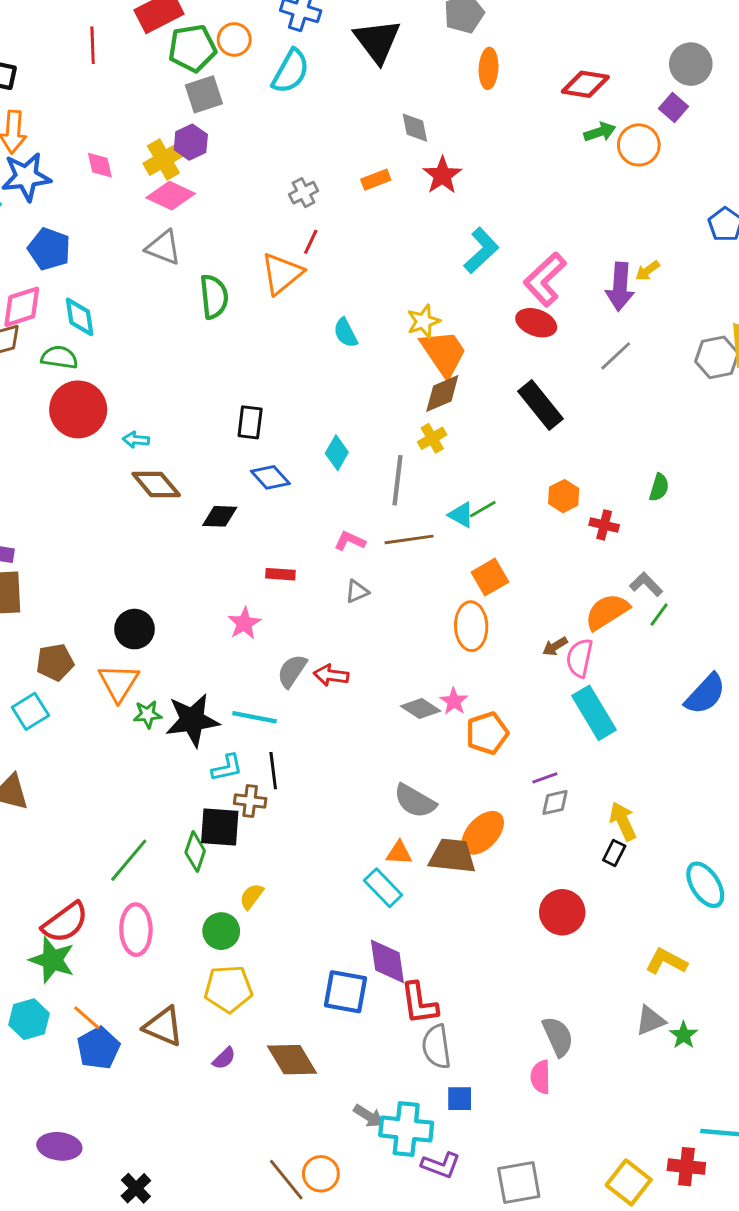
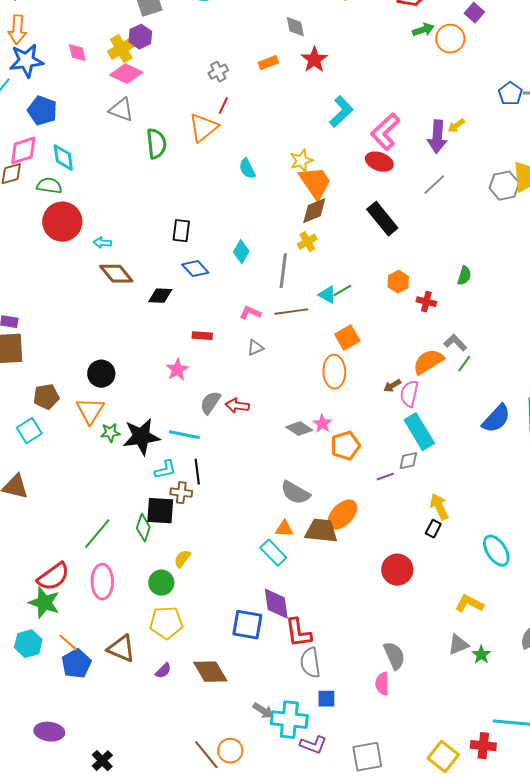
gray diamond: (555, 802) -> (408, 461), moved

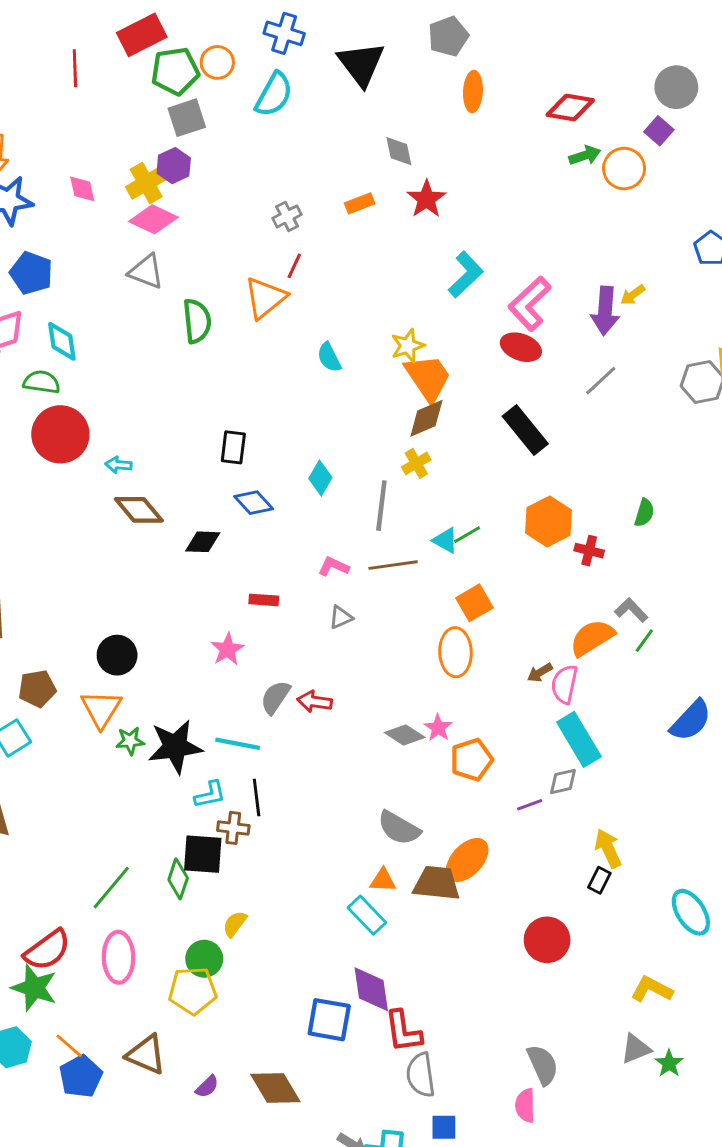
orange hexagon: (398, 282) -> (548, 521), size x1.5
yellow pentagon: (166, 623) -> (193, 991), moved

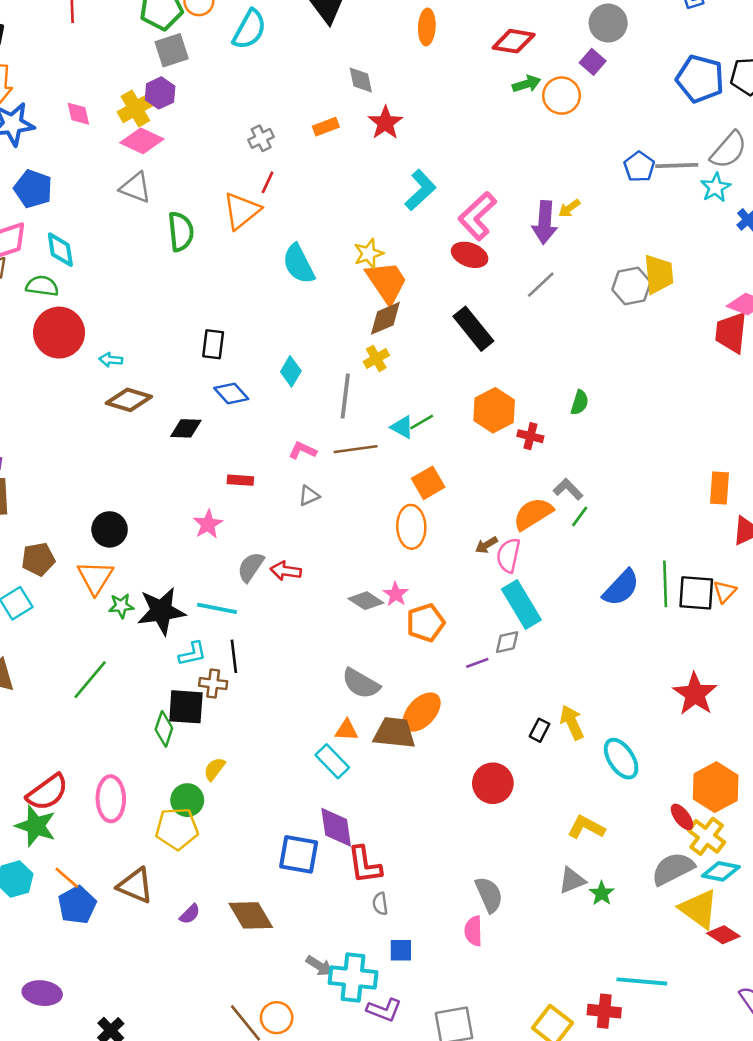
cyan semicircle: (329, 357) -> (299, 264), size x1.5
brown diamond: (139, 510) -> (129, 400), turned -33
yellow arrow: (608, 848) -> (572, 722), moved
green line: (111, 888) -> (90, 680), moved
gray semicircle: (421, 1075) -> (380, 904), size x0.6

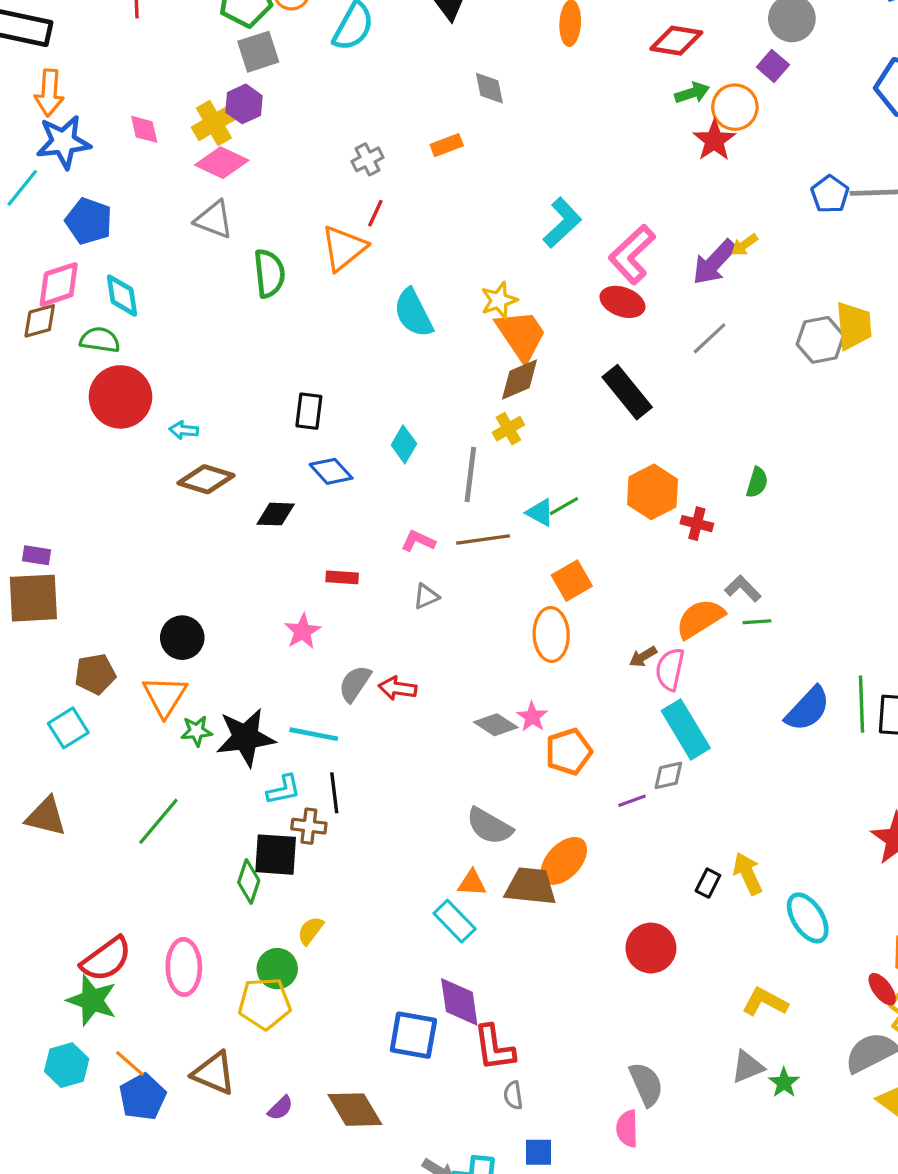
red star: (385, 123) -> (714, 140), moved
purple arrow: (545, 222) -> (714, 262), turned 39
green line: (580, 516) -> (757, 622), turned 50

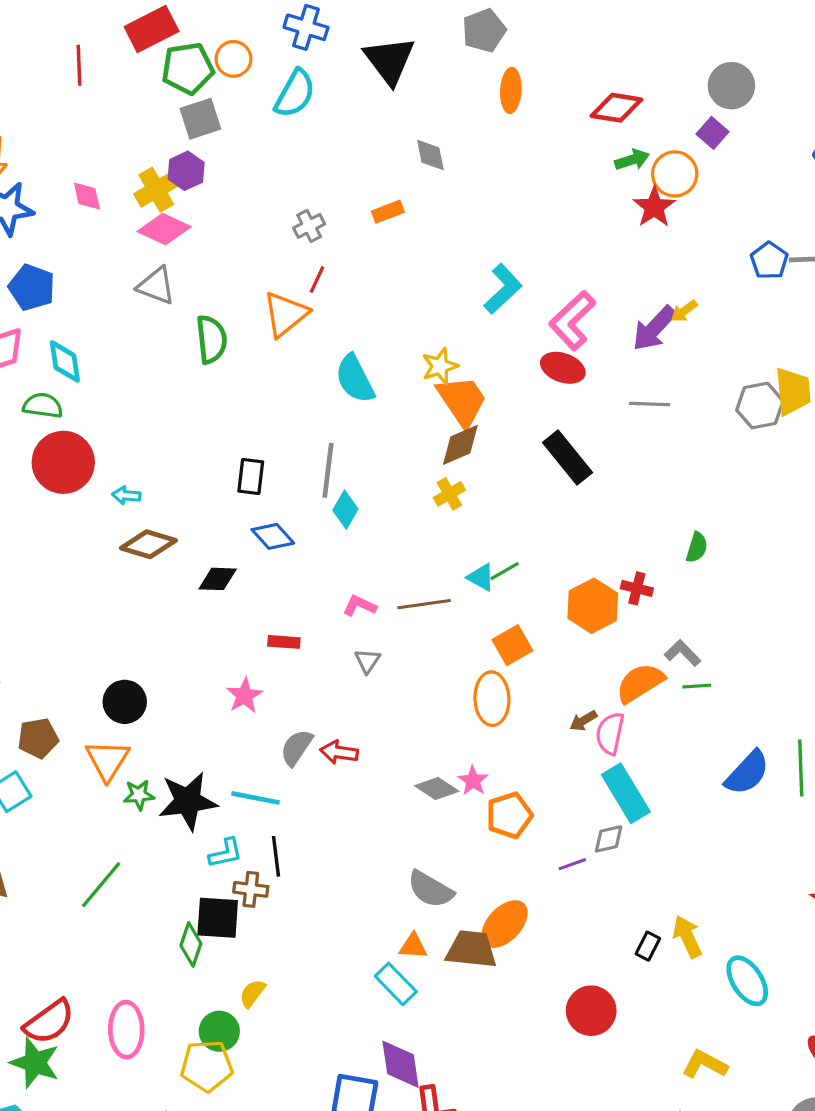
gray line: (710, 338) -> (649, 404), turned 45
gray line: (470, 475) -> (328, 470), moved
orange hexagon: (653, 492) -> (593, 606), moved
gray triangle: (426, 596) -> (367, 661), turned -32

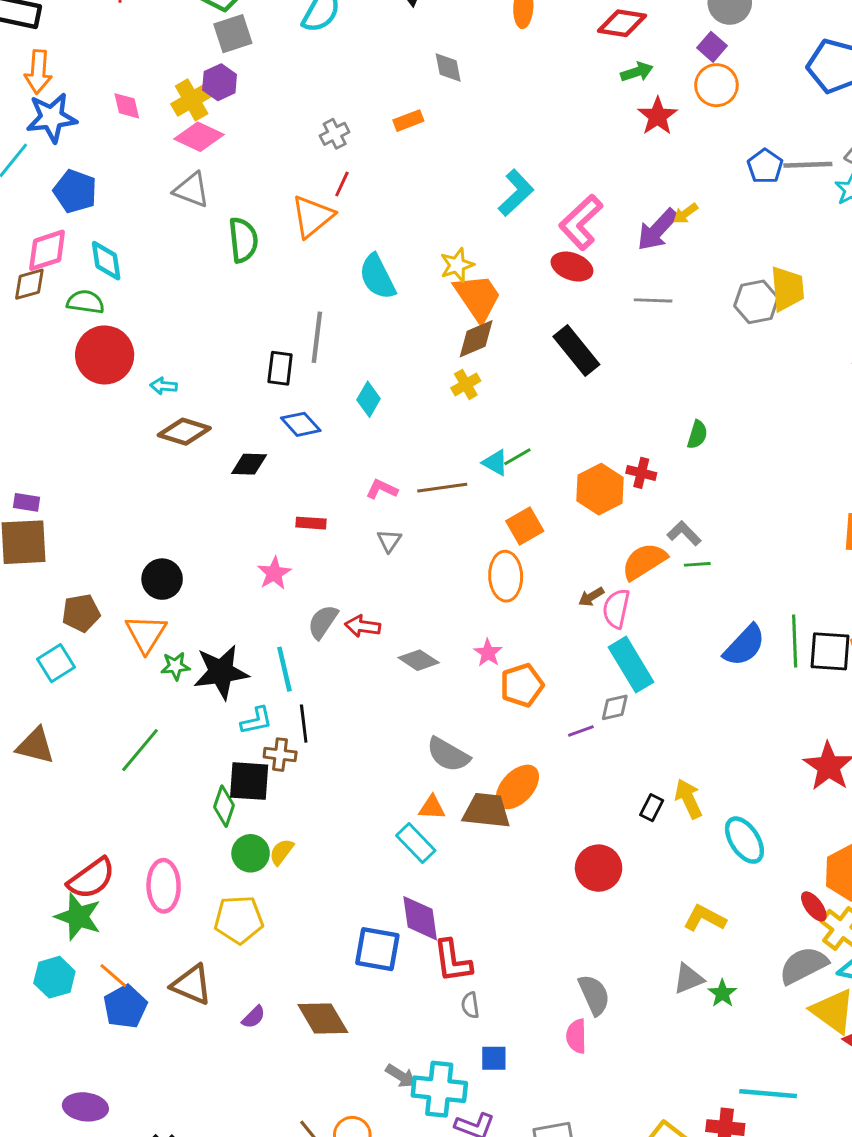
orange circle: (675, 174) -> (716, 85), moved
gray line: (328, 470) -> (317, 337), moved
gray diamond: (437, 789) -> (419, 660), moved
cyan line: (256, 798) -> (284, 669), turned 66
green circle: (219, 1031) -> (251, 853), moved

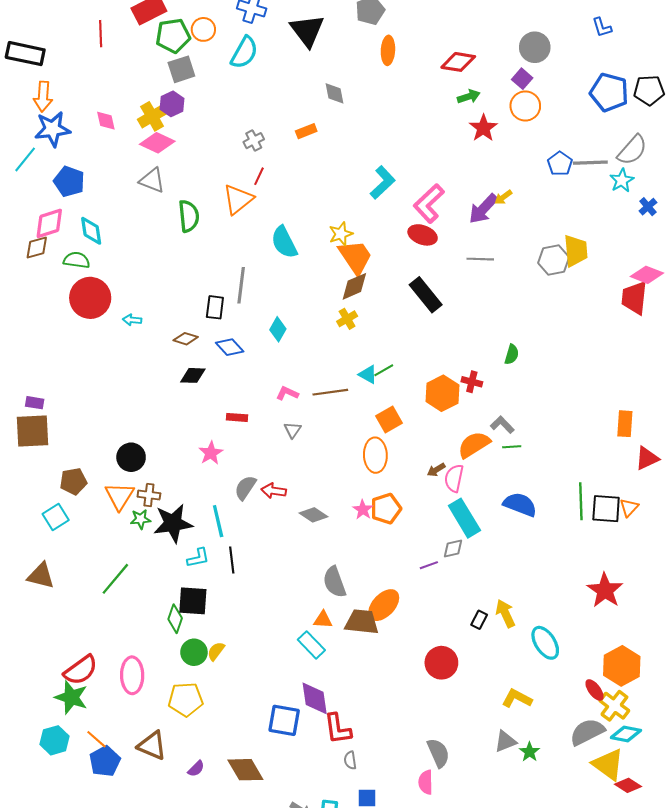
brown diamond: (184, 432) -> (186, 339), moved, size x0.7
blue semicircle: (744, 645) -> (520, 504), moved, turned -112
orange pentagon: (522, 685) -> (386, 509), moved
brown cross: (280, 755) -> (149, 495), moved
gray semicircle: (448, 755) -> (334, 582), turned 40

